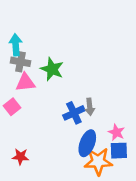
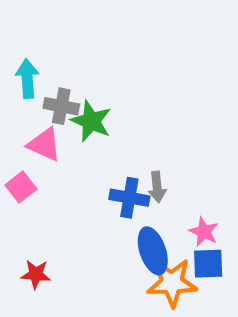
gray cross: (20, 62) -> (61, 106), moved
pink triangle: (25, 83) -> (44, 145), turned 30
blue cross: (74, 113) -> (129, 198), turned 35
blue ellipse: (87, 143) -> (153, 251), turned -40

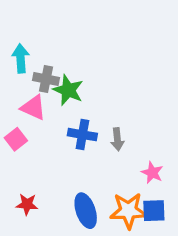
blue cross: (129, 198) -> (82, 135), moved
blue ellipse: (153, 251) -> (86, 211), moved
blue square: (208, 264) -> (154, 211), moved

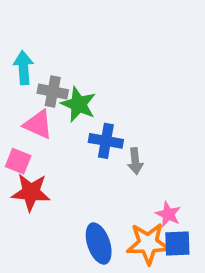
blue cross: (82, 135) -> (106, 141), moved
pink square: (16, 139) -> (18, 161), turned -30
pink star: (152, 173) -> (168, 214), moved
red star: (27, 204) -> (31, 192), moved, size x1.5

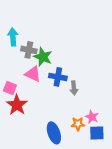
pink triangle: (38, 124) -> (33, 74), moved
red star: (31, 192) -> (17, 105), turned 30
orange star: (148, 244) -> (78, 124), moved, size x0.6

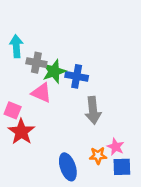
green star: (43, 57) -> (54, 71), turned 30
blue cross: (58, 77) -> (77, 76), moved
gray arrow: (74, 88) -> (93, 110), size x1.5

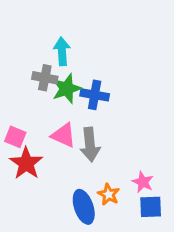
cyan arrow: (16, 46) -> (62, 51), moved
pink triangle: (41, 93) -> (63, 135), moved
gray arrow: (93, 110) -> (90, 145), moved
orange star: (98, 156) -> (109, 194), moved, turned 30

